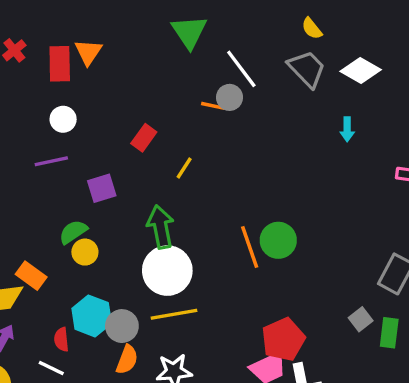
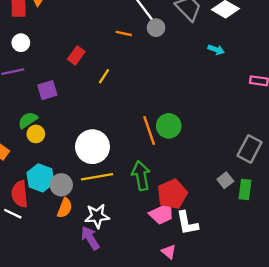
gray circle: (229, 97) -> (156, 28), moved
cyan arrow: (347, 129) -> (216, 50), turned -70
green arrow: (161, 227) -> (141, 176), moved
red semicircle: (61, 339) -> (20, 194), size x1.6

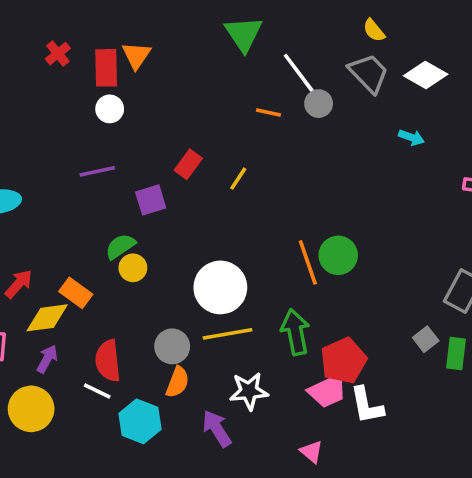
white circle: (21, 43) -> (110, 109), moved
red rectangle: (76, 55) -> (188, 164), moved
cyan hexagon: (40, 178) -> (140, 421), moved
white star: (97, 216) -> (249, 391), moved
pink triangle: (169, 252) -> (311, 452), moved

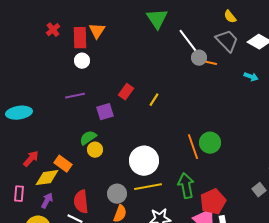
orange line: (269, 112) -> (210, 63), moved

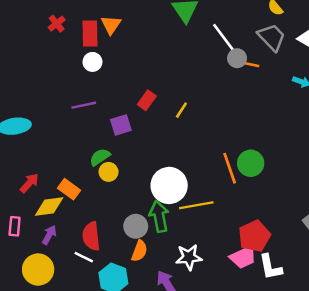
green arrow: (186, 186) -> (159, 216), moved
yellow line: (148, 187) -> (196, 205), moved

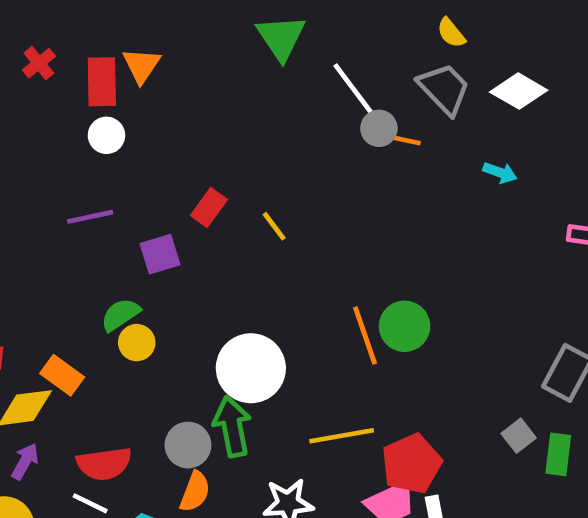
yellow line: (181, 110) -> (274, 226), turned -70
yellow line: (196, 205) -> (342, 436), moved
red semicircle: (91, 236) -> (104, 464), turned -92

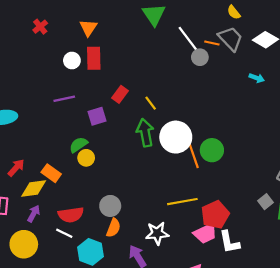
red rectangle: (102, 82) -> (94, 58), moved
orange line: (405, 140) -> (212, 43), moved
white circle: (251, 368) -> (176, 137), moved
green arrow: (232, 426) -> (145, 133), moved

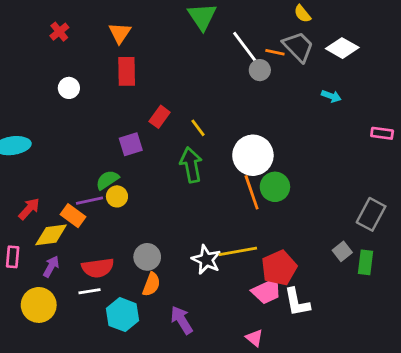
white circle: (72, 60) -> (69, 88), moved
purple line: (64, 99) -> (90, 201), moved
white circle: (176, 137) -> (253, 155), moved
white line: (64, 233) -> (90, 291), turned -35
white star: (157, 233) -> (206, 260), moved, turned 30

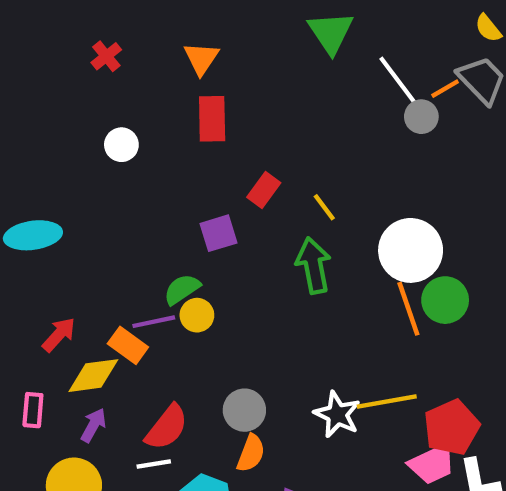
orange line: (275, 52) -> (445, 89), turned -42
red semicircle: (98, 268) -> (167, 427), turned -44

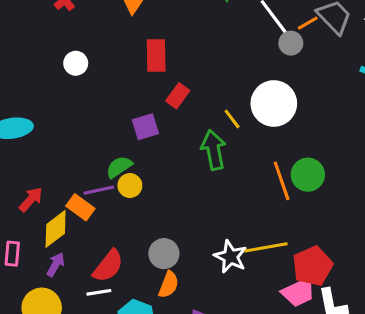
red rectangle: (212, 119) -> (156, 56), moved
yellow line: (324, 207) -> (232, 119), moved
white circle: (411, 250) -> (274, 103), moved
yellow diamond: (93, 376) -> (56, 229), turned -30

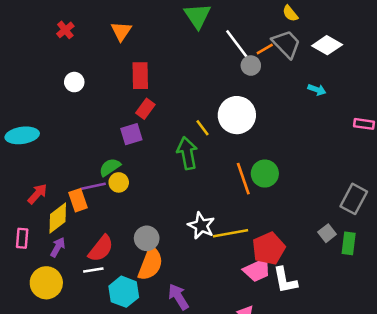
red rectangle: (178, 96) -> (145, 109), moved
orange rectangle: (80, 207) -> (78, 200), turned 35
white star: (230, 257) -> (201, 226), moved
orange semicircle: (169, 285) -> (150, 264), size x1.5

